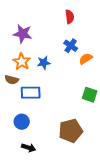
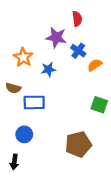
purple star: (23, 34) -> (56, 37), moved
orange star: (22, 62) -> (23, 57), moved
black arrow: (29, 148) -> (14, 162), moved, turned 80

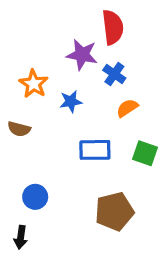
red semicircle: (77, 19) -> (113, 27), size x1.5
orange semicircle: (95, 65) -> (127, 108), moved
blue rectangle: (34, 102) -> (95, 150), moved

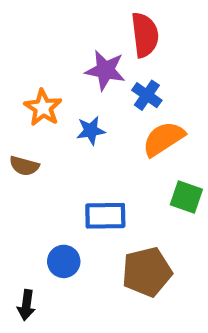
orange semicircle: (127, 108) -> (163, 139), size x1.5
blue rectangle: (95, 150) -> (105, 216), moved
blue circle: (35, 197) -> (64, 261), moved

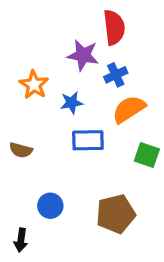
blue cross: (147, 95) -> (116, 75), turned 30
brown semicircle: (24, 166) -> (21, 150), moved
blue rectangle: (105, 216) -> (88, 140), moved

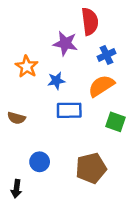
blue cross: (116, 75) -> (106, 55), moved

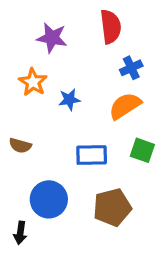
purple star: (65, 43) -> (52, 38), moved
blue rectangle: (69, 110) -> (92, 155), moved
blue circle: (40, 162) -> (49, 199), size x1.5

